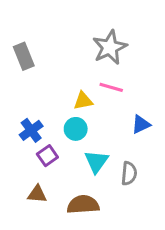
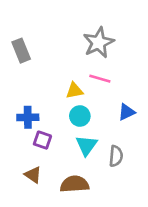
cyan circle: (76, 129) -> (80, 116), moved
blue cross: (31, 130) -> (28, 117), turned 35
purple square: (47, 156) -> (42, 140), turned -36
brown triangle: (37, 194) -> (33, 175), turned 30

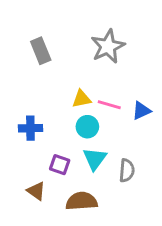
gray rectangle: (21, 51) -> (41, 51), moved
pink line: (100, 79) -> (109, 105), moved
blue triangle: (127, 112) -> (141, 111), moved
purple square: (42, 140) -> (60, 165), moved

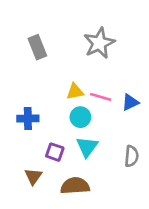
gray semicircle: (127, 170) -> (132, 156), moved
brown triangle: (36, 191) -> (33, 176), turned 30

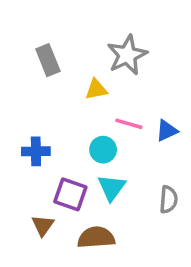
yellow triangle: (75, 92) -> (96, 89), moved
purple square: (55, 152) -> (70, 194), size x1.4

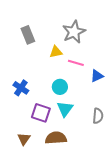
pink line: (129, 124) -> (76, 63), moved
blue cross: (36, 151) -> (21, 88), turned 35
brown triangle: (43, 225) -> (24, 139), moved

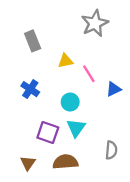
gray star: (74, 32) -> (95, 23), moved
pink line: (76, 63) -> (89, 74), turned 42
blue cross: (21, 88) -> (30, 89), moved
gray semicircle: (98, 116) -> (111, 150), moved

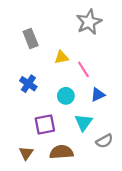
blue triangle: (114, 89) -> (98, 95), moved
cyan triangle: (76, 128) -> (83, 122), moved
purple square: (48, 133) -> (45, 124), turned -30
gray semicircle: (111, 150) -> (104, 141), turned 56

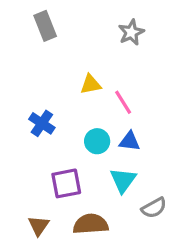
gray star: (89, 22) -> (131, 32), size x0.7
gray rectangle: (31, 39) -> (45, 26), moved
blue triangle: (98, 95) -> (130, 141), moved, turned 32

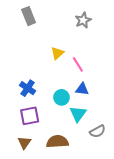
yellow triangle: (91, 84) -> (57, 53), turned -32
blue cross: (42, 123) -> (28, 88), moved
cyan circle: (97, 141) -> (62, 97), moved
purple square: (66, 183) -> (30, 116), moved

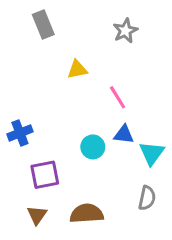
yellow triangle: (57, 53) -> (77, 69), moved, turned 32
blue cross: (28, 88) -> (20, 133), moved, turned 35
cyan triangle: (78, 114) -> (152, 153), moved
gray semicircle: (98, 131) -> (147, 198), turned -49

